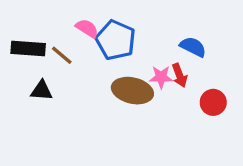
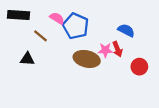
black rectangle: (28, 49) -> (19, 15), moved

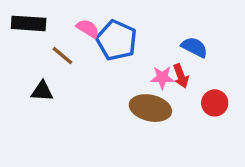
brown ellipse: (87, 59) -> (150, 108), moved

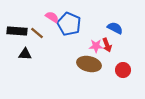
black rectangle: (29, 23) -> (17, 31), moved
red circle: (215, 103) -> (123, 70), moved

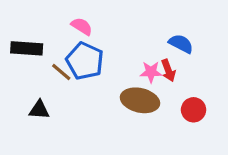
blue pentagon: (69, 24) -> (85, 61), moved
brown line: (37, 33) -> (61, 72), moved
black triangle: (25, 54) -> (39, 110), moved

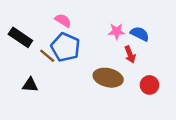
black rectangle: (27, 48) -> (20, 37), turned 30
pink star: (151, 72) -> (117, 31), moved

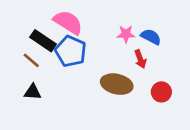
pink semicircle: (63, 20) -> (68, 22), size x1.6
black rectangle: (20, 37) -> (43, 41), moved
brown line: (47, 56) -> (31, 60), moved

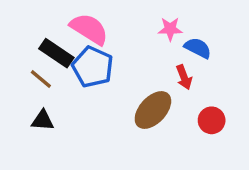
pink star: (126, 34) -> (170, 29), moved
brown ellipse: (117, 84) -> (153, 110), turned -60

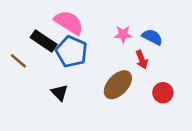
pink star: (170, 29) -> (123, 34), moved
brown line: (41, 79) -> (18, 61), moved
black triangle: (43, 120) -> (60, 93), moved, turned 42

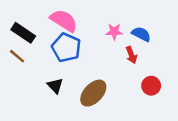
black rectangle: (44, 41) -> (23, 33), moved
brown ellipse: (118, 85) -> (93, 93), moved

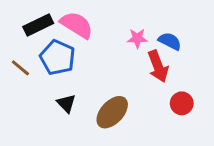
black rectangle: (23, 33) -> (38, 25), moved, turned -60
blue pentagon: (66, 48) -> (57, 57), moved
red arrow: (131, 55) -> (158, 66), size x1.5

